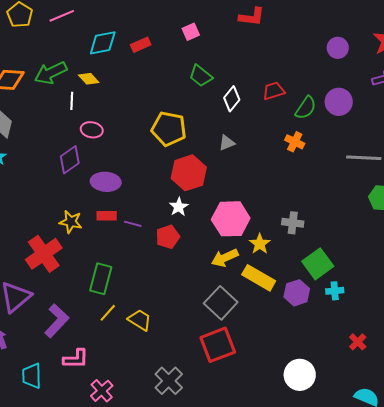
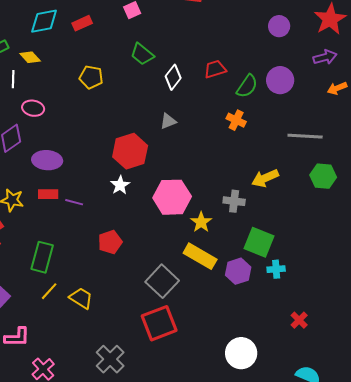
yellow pentagon: (169, 129) -> (91, 77), moved, size x0.7
red pentagon: (168, 237) -> (110, 242), moved
yellow arrow: (225, 258) -> (265, 178), moved
green square: (318, 264) -> (259, 242), turned -32

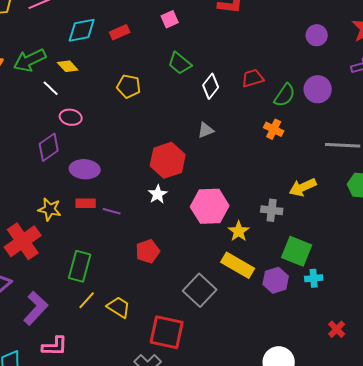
white line: (13, 79) -> (51, 88), turned -48
red square: (159, 323) -> (167, 332), moved, turned 33

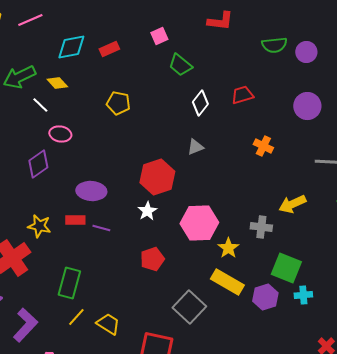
green trapezoid: (180, 63) -> (180, 65), moved
green semicircle: (285, 95) -> (274, 45), moved, turned 50
purple ellipse: (85, 169) -> (91, 191), moved
red pentagon: (148, 251) -> (152, 259), moved

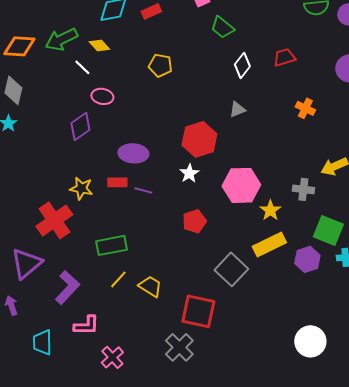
yellow rectangle: (227, 282) -> (269, 244), turned -56
green rectangle: (69, 283) -> (111, 245), turned 64

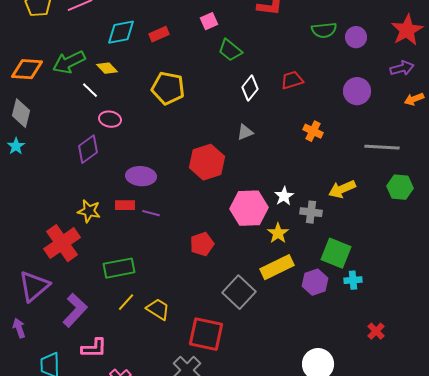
yellow pentagon: (160, 65) -> (168, 88), size x1.4
white star: (189, 173) -> (284, 196), moved

